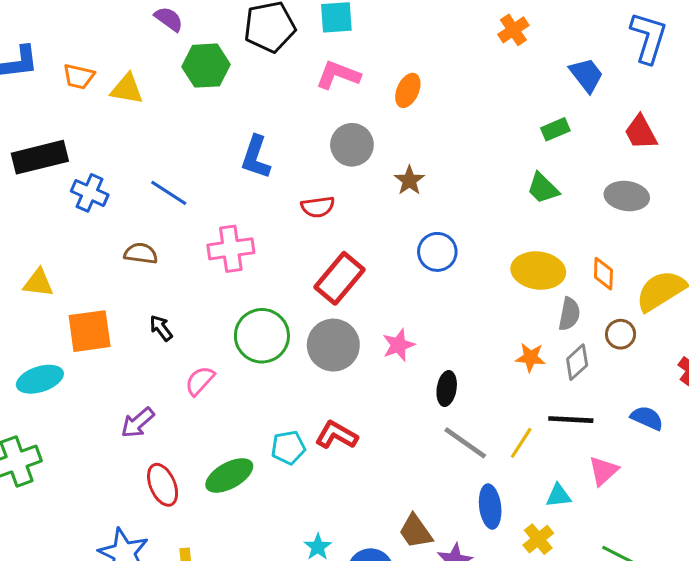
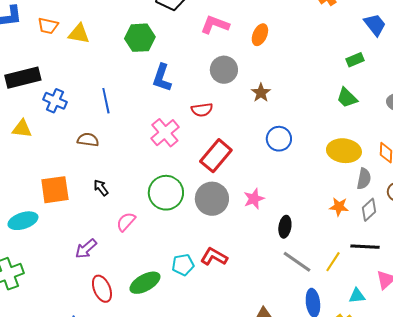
green hexagon: (206, 66) -> (140, 38), moved
blue line: (169, 193) -> (106, 101), turned 45
pink cross: (231, 249) -> (165, 133), moved, turned -32
yellow triangle: (38, 283) -> (22, 129), moved

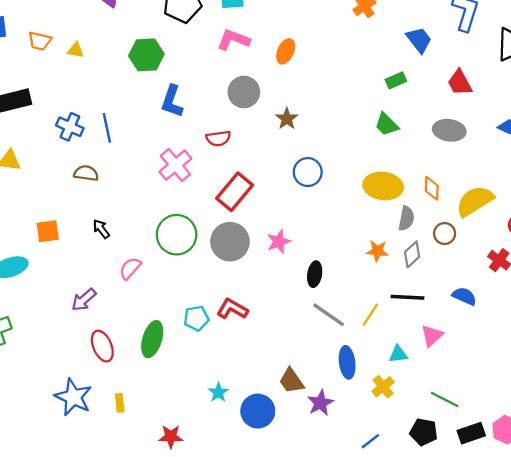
yellow triangle: (79, 34) -> (76, 50), size x0.7
blue cross: (55, 101) -> (70, 127), moved
orange square: (55, 190) -> (48, 231), size x0.7
green ellipse: (145, 283) -> (152, 339), turned -44

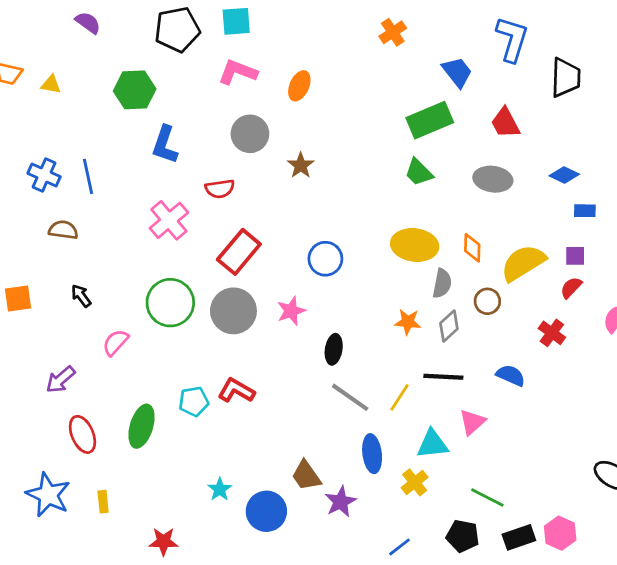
green rectangle: (396, 80) -> (430, 120), size x1.8
blue circle: (308, 172) -> (325, 259), moved
cyan triangle: (398, 354) -> (432, 444), size x1.4

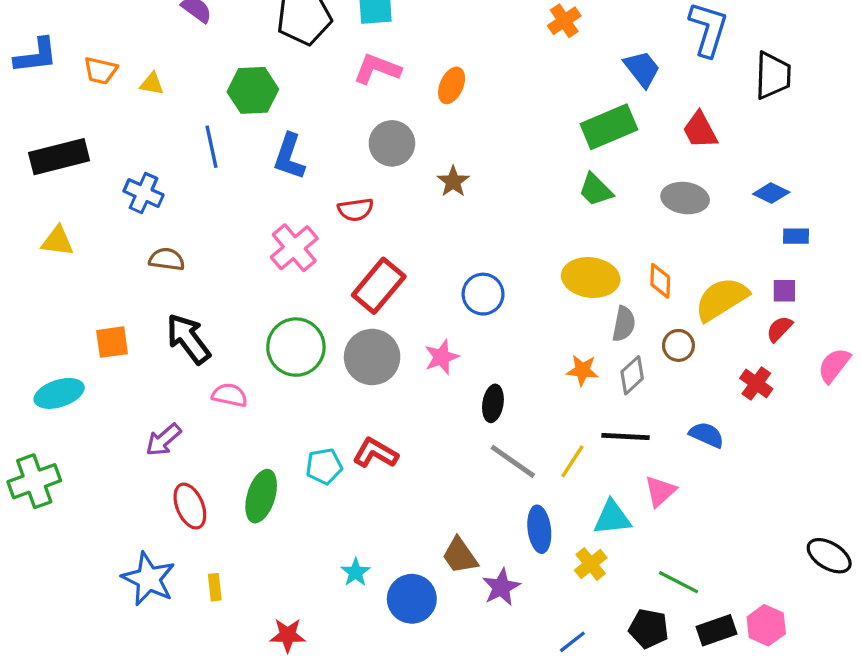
blue line: (88, 176) -> (211, 147), moved
black arrow: (81, 296) -> (188, 339), size x1.8
pink semicircle: (115, 342) -> (230, 395), turned 60

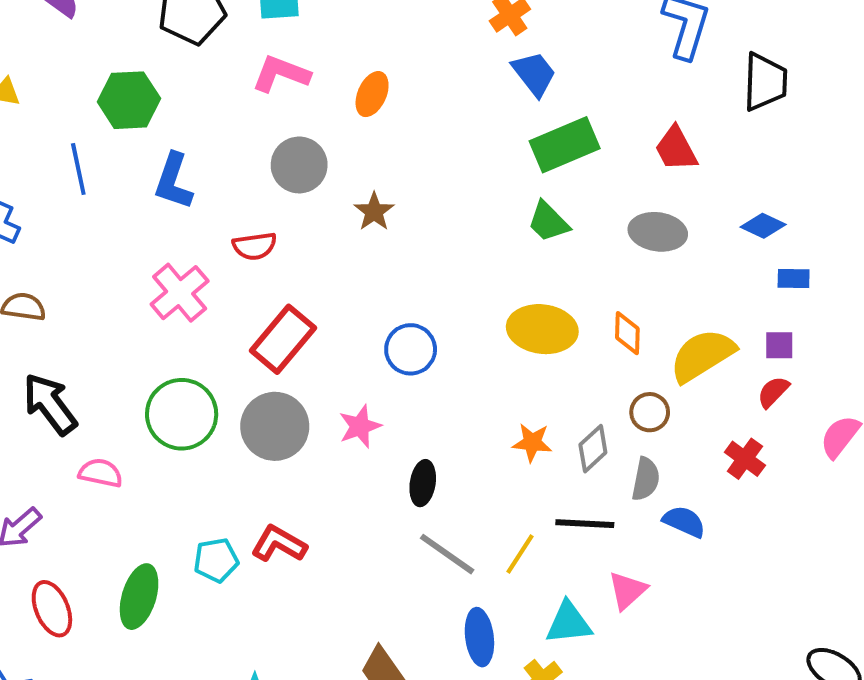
blue trapezoid: (642, 69) -> (534, 74), moved
gray semicircle: (624, 324) -> (646, 479), moved

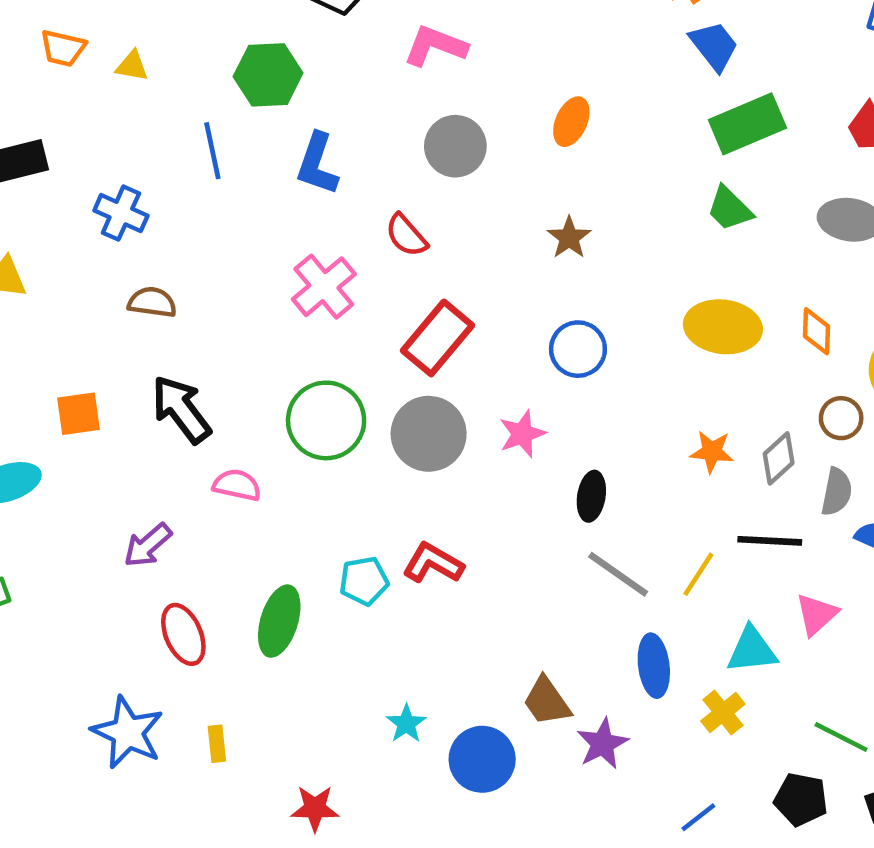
orange ellipse: (372, 94) -> (571, 122), moved
brown star: (374, 212) -> (569, 238), moved
red semicircle: (255, 246) -> (406, 235), turned 57

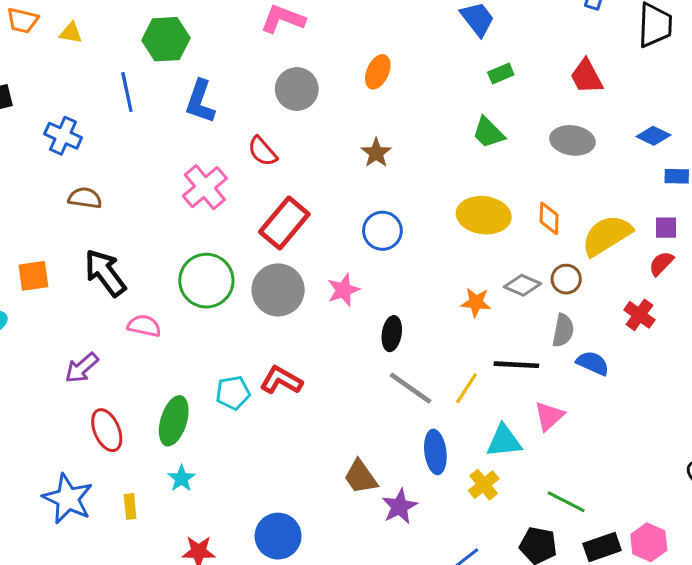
green rectangle: (747, 124) -> (501, 73), size x0.5
gray diamond: (779, 458) -> (523, 285), moved, turned 66
cyan star: (406, 724) -> (181, 478), moved
blue circle: (482, 759) -> (278, 536), moved

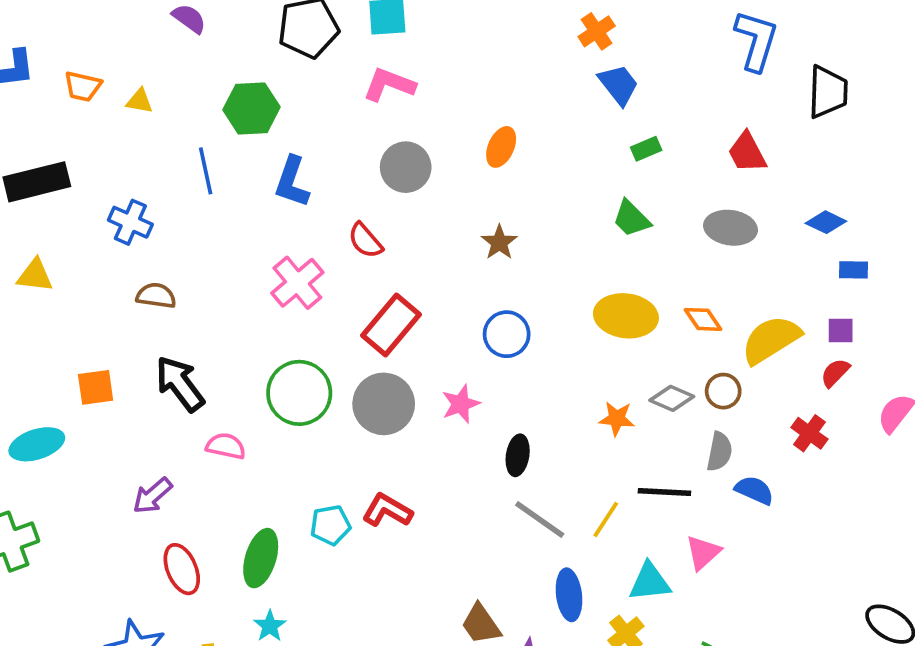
orange diamond: (549, 218) -> (703, 319), turned -36

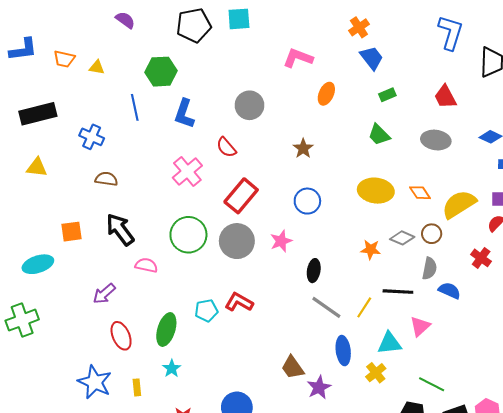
pink L-shape: (389, 85) -> (298, 58), moved
orange ellipse: (501, 147) -> (326, 94), moved

